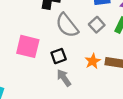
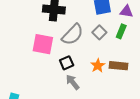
gray semicircle: (67, 25) -> (73, 35), turned -95
pink square: (28, 46) -> (43, 44), moved

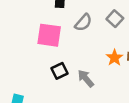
gray semicircle: (73, 35) -> (83, 23), size x0.7
black square: (67, 63) -> (59, 71), moved

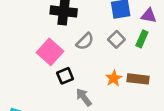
pink square: (49, 35) -> (50, 52), turned 30
black square: (59, 71) -> (65, 76), moved

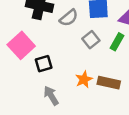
gray semicircle: (85, 41) -> (69, 18), moved
black square: (65, 76) -> (44, 64), moved

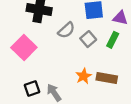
gray semicircle: (69, 18) -> (66, 30), moved
black square: (44, 64) -> (32, 88), moved

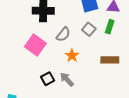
gray semicircle: (66, 30) -> (63, 34), moved
orange star: (84, 76) -> (72, 56), moved

